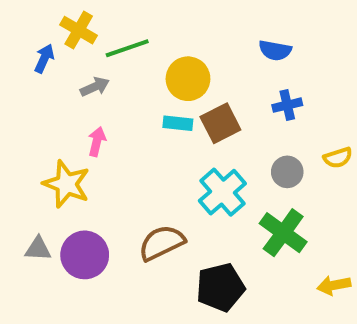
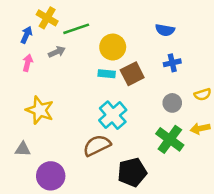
pink arrow: (97, 142) -> (28, 63), moved
cyan cross: (222, 192) -> (113, 115), moved
purple circle: (85, 255) -> (51, 176), moved
yellow arrow: (334, 285) -> (200, 128), moved

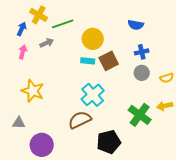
gray circle: (172, 103) -> (142, 73), moved

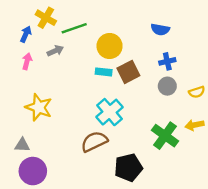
purple circle: (42, 145) -> (33, 171), moved

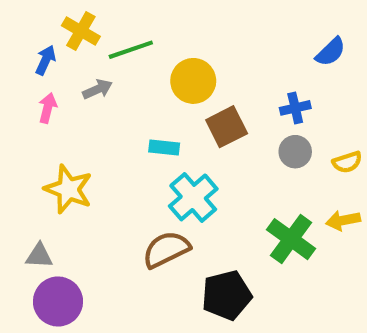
blue semicircle: (160, 29) -> (331, 52), moved, turned -54
cyan rectangle: (104, 72) -> (164, 148), moved

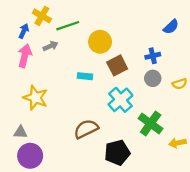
pink arrow: (48, 108) -> (25, 56), size x1.5
cyan cross: (193, 197) -> (120, 100), moved
yellow arrow: (343, 220) -> (177, 143), moved

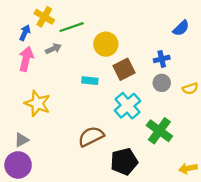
gray triangle: (20, 132) -> (21, 140), turned -32
yellow arrow: (177, 143) -> (188, 168), moved
purple circle: (30, 156) -> (18, 165), moved

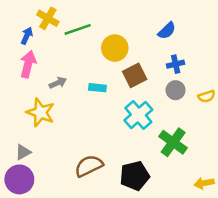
blue semicircle: (181, 28) -> (167, 31), moved
gray arrow: (53, 49) -> (58, 83), moved
brown semicircle: (91, 136) -> (89, 166), moved

